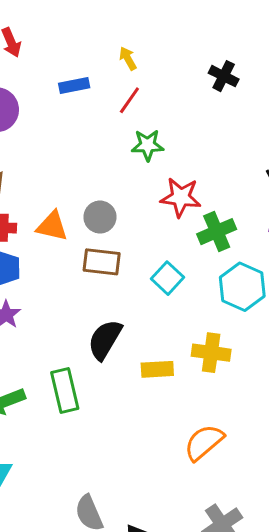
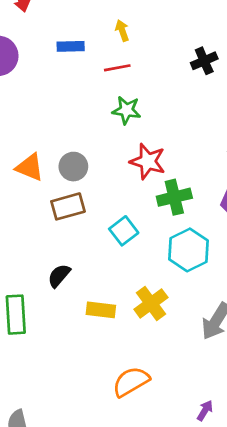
black cross: (224, 76) -> (204, 61), turned 30
red line: (129, 100) -> (117, 68), turned 35
brown rectangle: (102, 262) -> (68, 206), turned -32
black semicircle: (105, 340) -> (59, 276), size x0.7
yellow cross: (211, 353) -> (151, 303), turned 36

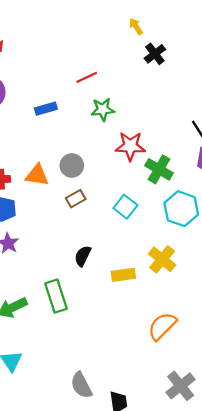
yellow arrow: (122, 31) -> (136, 26), moved
blue rectangle: (71, 46) -> (46, 109), moved
green cross: (174, 197) -> (159, 169), turned -32
brown rectangle: (68, 206) -> (76, 199), size x0.7

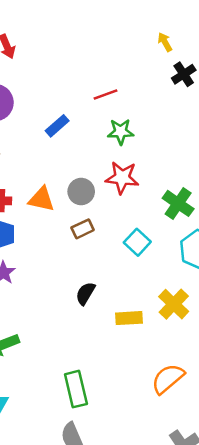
blue rectangle: (46, 109) -> (57, 126), turned -30
red star: (130, 146) -> (122, 178), moved
green rectangle: (56, 296) -> (76, 389), moved

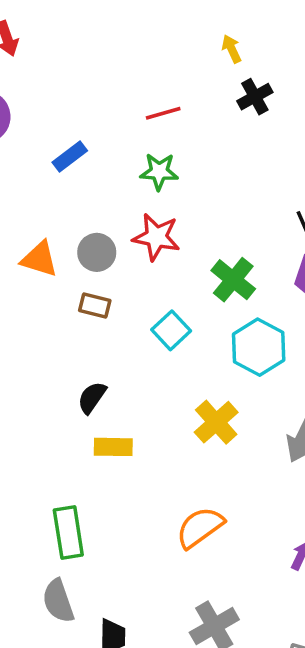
red line: (105, 94) -> (163, 113), moved
brown rectangle: (83, 229) -> (95, 305), turned 35
yellow rectangle: (129, 318) -> (113, 447), moved

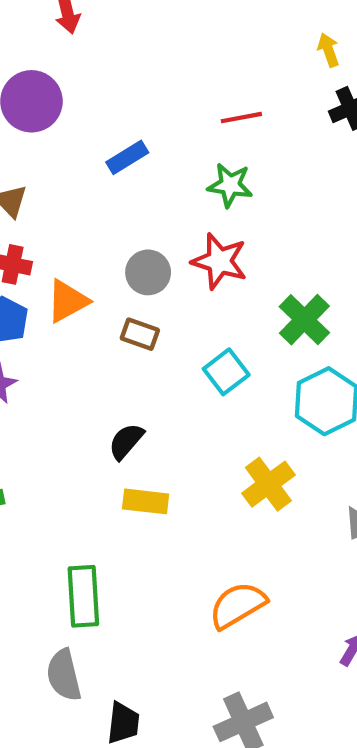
orange triangle: (40, 259) -> (68, 301), moved, turned -51

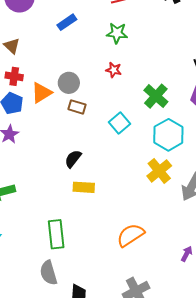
red star: (219, 261) -> (114, 70), size x0.6
gray circle: (148, 272) -> (69, 83), moved
yellow cross: (268, 484) -> (159, 171), moved

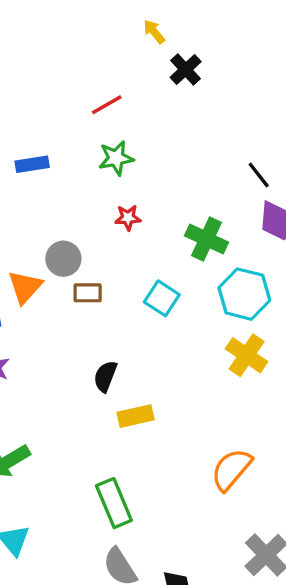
blue rectangle: (67, 22) -> (32, 164), turned 42

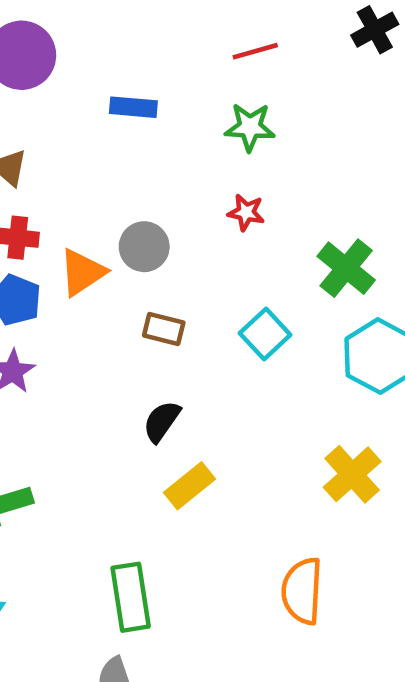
brown rectangle: (88, 293) -> (164, 329), moved
yellow cross: (247, 355) -> (352, 474), moved
yellow rectangle: (136, 416) -> (189, 486), turned -40
orange semicircle: (231, 469) -> (302, 591), turned -51

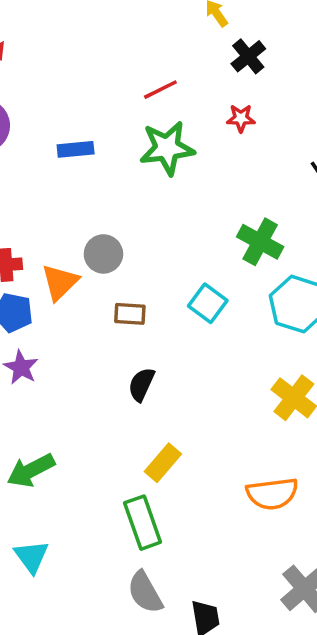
green star: (250, 127) -> (167, 148), size x1.4
red star: (246, 212) -> (241, 118), moved
yellow rectangle: (189, 486) -> (163, 463), moved
orange semicircle: (302, 591) -> (272, 494), turned -90

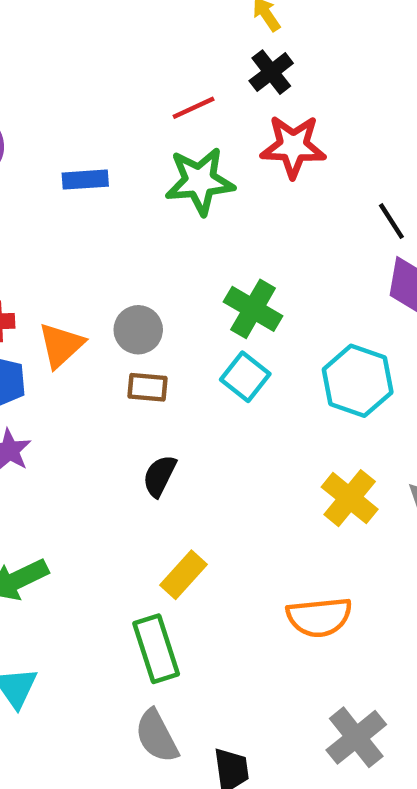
black cross: (248, 56) -> (271, 72), moved
red star: (241, 118) -> (293, 146), size x1.8
green cross: (260, 242) -> (253, 309), moved
gray circle: (103, 254) -> (138, 330), moved

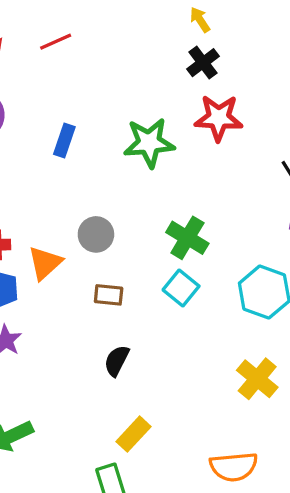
red line: (194, 108) -> (56, 42), moved
blue rectangle: (85, 180) -> (64, 141), turned -68
gray circle: (138, 330) -> (96, 234), moved

